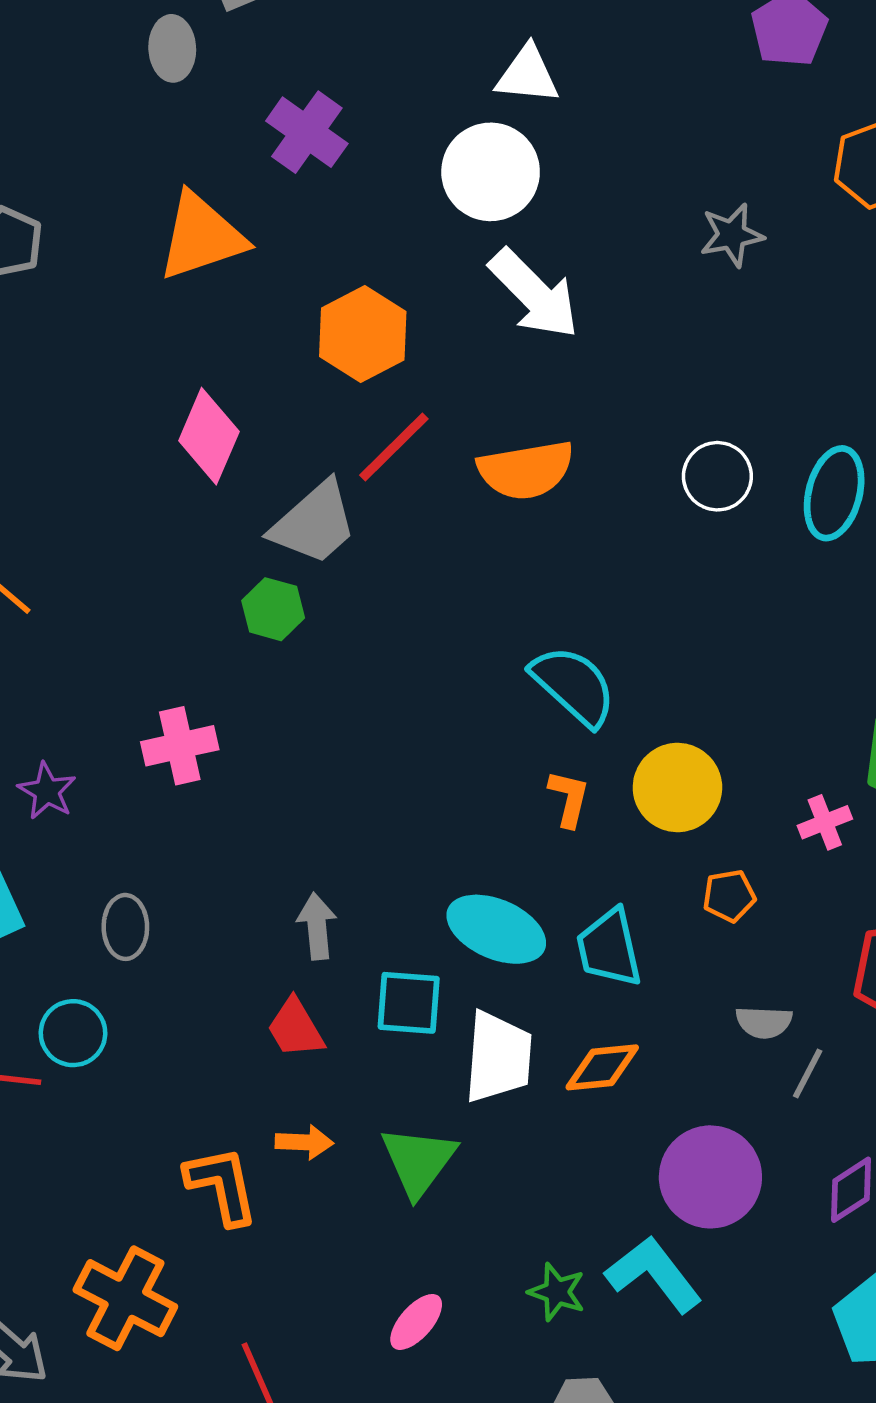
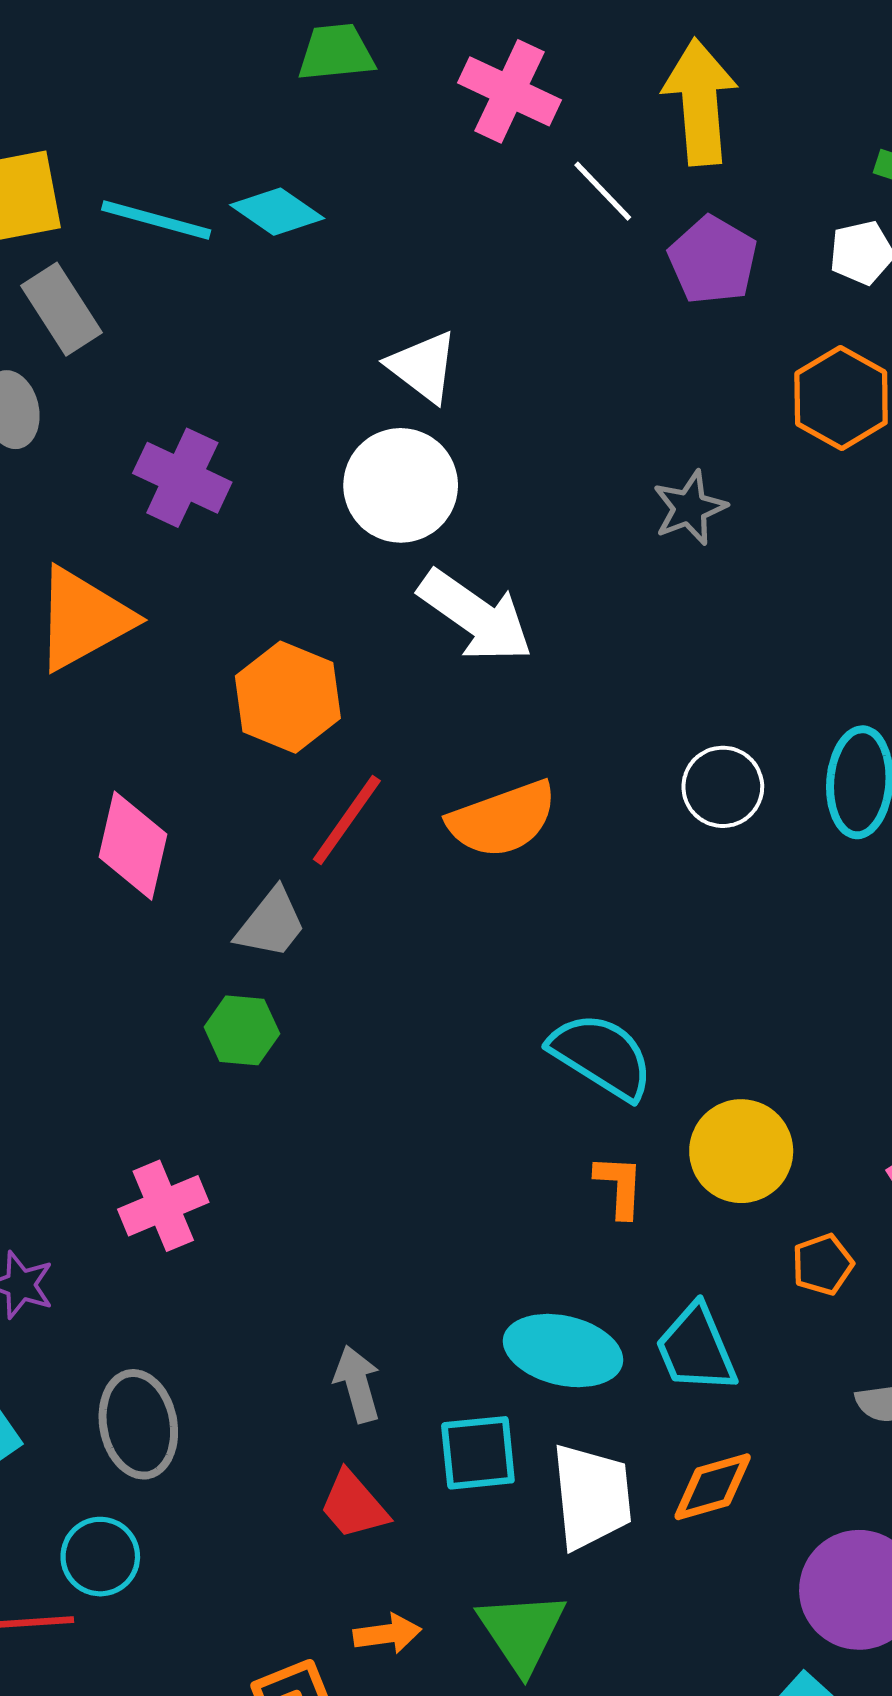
white triangle: (527, 75) -> (423, 367), turned 42
gray trapezoid: (314, 523) -> (271, 924), size x0.7
gray ellipse: (125, 927) -> (138, 1424), size x1.4

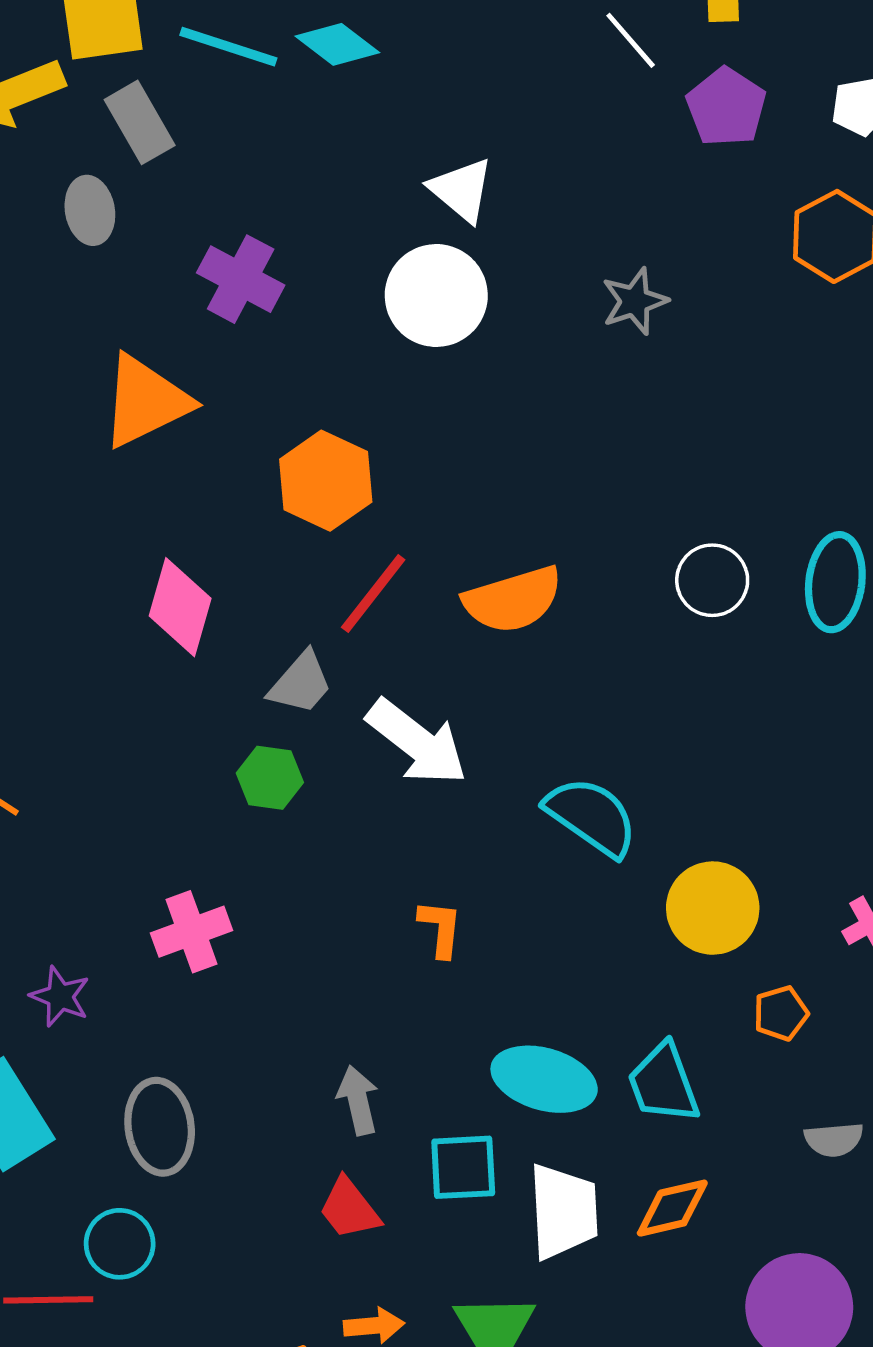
gray star: (690, 508) -> (635, 301), moved
white arrow: (476, 616) -> (417, 742), moved
orange L-shape: (619, 1186) -> (440, 928), moved

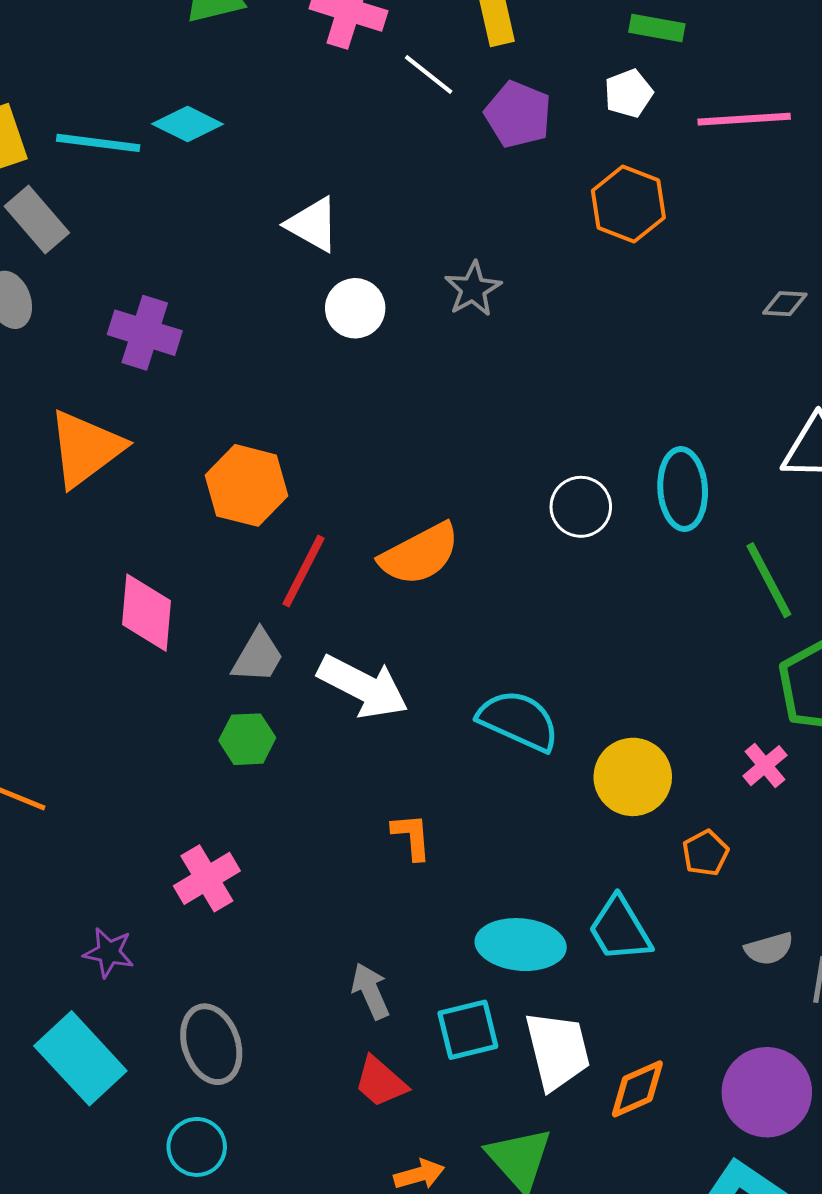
white circle: (436, 295) -> (355, 308), moved, size x0.7
orange diamond: (672, 1208) -> (637, 1089), moved

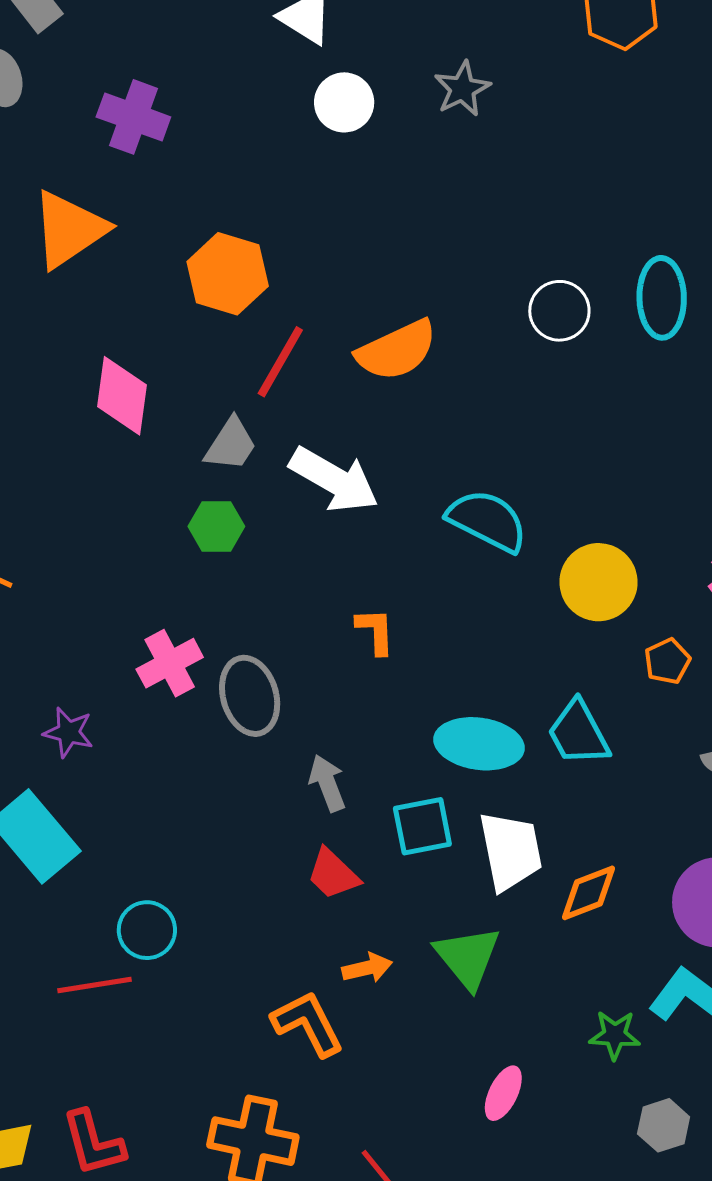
gray ellipse: (211, 1044) -> (250, 696), moved

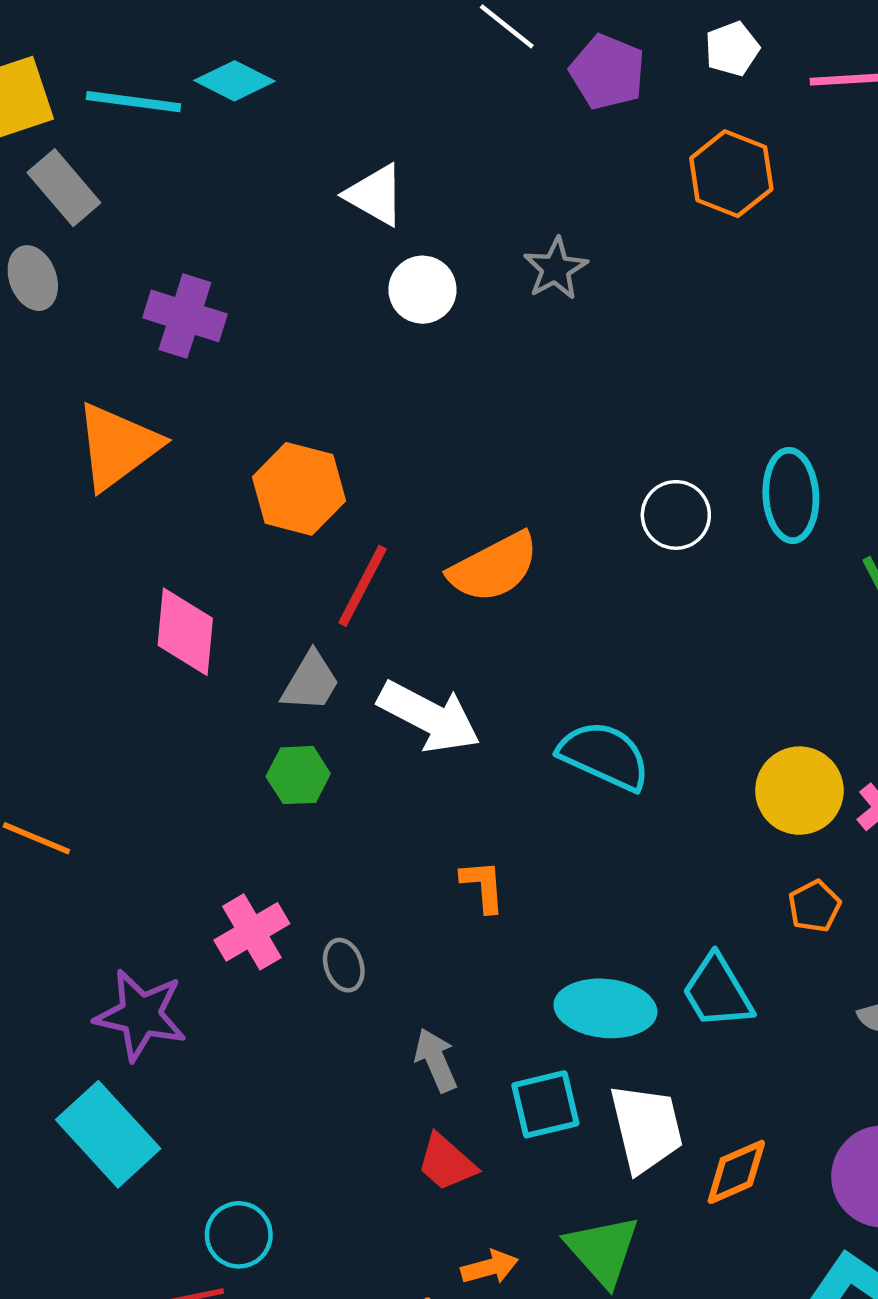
yellow circle: (599, 582) -> (799, 791), moved
gray ellipse: (250, 696) -> (344, 965), size x0.6
purple star: (68, 732) -> (141, 1015), size x1.6

